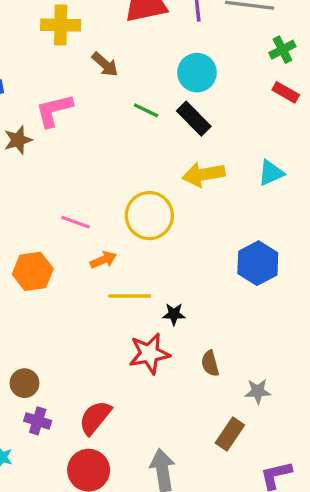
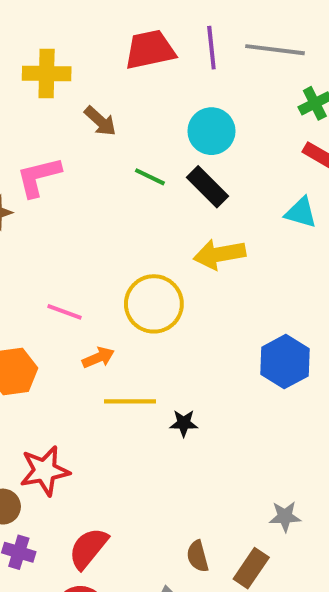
cyan triangle: (271, 173) -> (301, 213), moved, turned 40
red star: (149, 354) -> (45, 471), moved
brown semicircle: (210, 363) -> (198, 556), moved

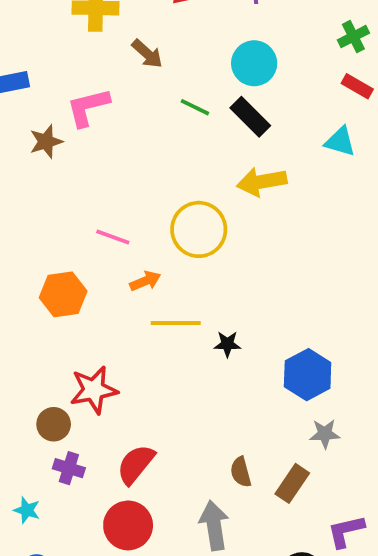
blue hexagon: (285, 362) -> (308, 375), moved

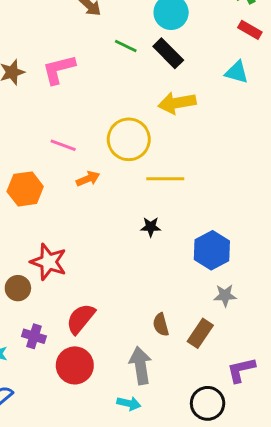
pink L-shape: (88, 107) -> (59, 69), moved
yellow line: (176, 323) -> (165, 179), moved
red star: (94, 390) -> (49, 262), turned 30
purple cross: (69, 468) -> (34, 336), moved

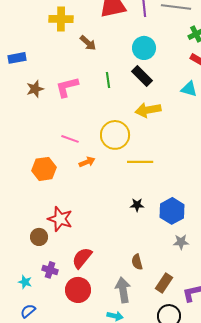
green line: (126, 46) -> (108, 80), moved, turned 56
black star: (151, 227) -> (137, 205), moved
brown rectangle: (200, 333) -> (164, 283), moved

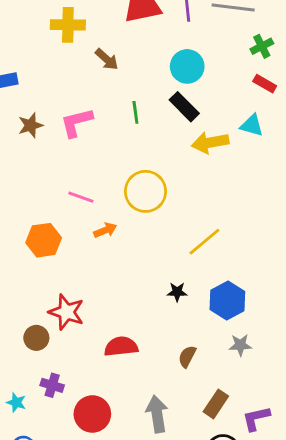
yellow arrow: (148, 110) -> (210, 143), moved
yellow line: (140, 162) -> (204, 242), moved, turned -40
red semicircle: (82, 258) -> (121, 346), moved, turned 45
brown semicircle: (137, 262) -> (187, 357), moved, turned 42

